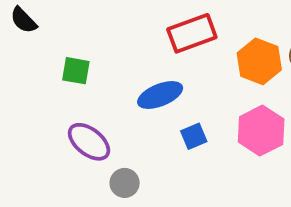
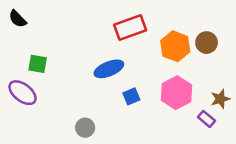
green square: (76, 71) -> (38, 64), moved
purple ellipse: (89, 142) -> (23, 93), moved

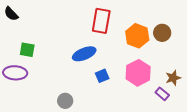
red rectangle: (130, 28) -> (101, 21), turned -60
purple ellipse: (23, 93) -> (15, 73), turned -35

